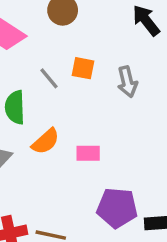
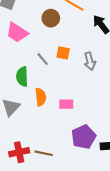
orange semicircle: (46, 141) -> (41, 97), turned -54
purple pentagon: (117, 208) -> (84, 137), turned -30

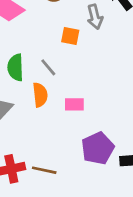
gray line: (43, 59) -> (48, 67), moved
gray arrow: (90, 61) -> (95, 17), moved

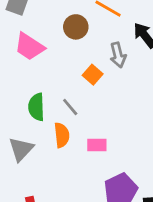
orange square: (70, 36) -> (93, 75), turned 30

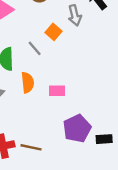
gray line: (70, 107) -> (35, 48), moved

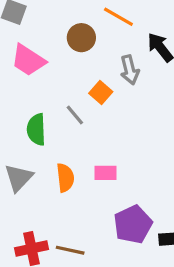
orange semicircle: (28, 83) -> (65, 178), moved

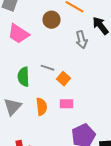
orange square: (101, 92) -> (63, 79), moved
gray line: (75, 115) -> (47, 68), turned -32

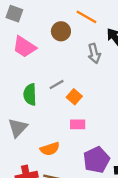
gray line: (47, 68) -> (57, 85), turned -48
orange semicircle: (41, 107) -> (50, 149), moved, turned 78

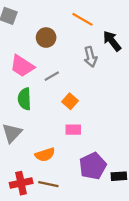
brown circle: (61, 31) -> (46, 38), moved
pink trapezoid: (24, 47) -> (22, 66), moved
gray line: (57, 85) -> (52, 76), moved

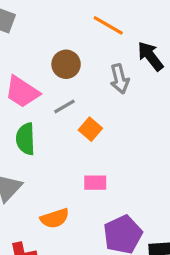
brown circle: (46, 38) -> (66, 64), moved
orange square: (70, 101) -> (90, 129), moved

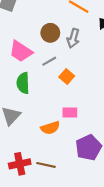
gray arrow: (120, 79) -> (73, 38), moved, turned 30
orange semicircle: (55, 218) -> (50, 128), moved

